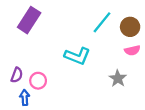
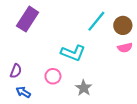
gray star: (118, 78) -> (84, 88), moved
pink circle: (38, 81) -> (53, 76), moved
blue arrow: (25, 98) -> (23, 92), turned -56

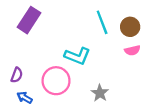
cyan line: (96, 21) -> (102, 22), turned -60
pink circle: (53, 76) -> (56, 81), size x1.6
gray star: (84, 88) -> (100, 93), moved

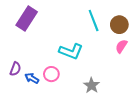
pink semicircle: (132, 50) -> (121, 46), turned 136
pink circle: (56, 81) -> (51, 74), size x0.6
blue arrow: (25, 98) -> (32, 78), moved

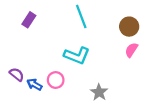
purple rectangle: (27, 18) -> (29, 20), size x0.6
cyan line: (94, 21) -> (81, 17), moved
purple semicircle: (15, 69) -> (17, 74), turned -72

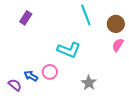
cyan line: (81, 17) -> (86, 15), moved
purple semicircle: (17, 74) -> (15, 85), moved

